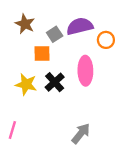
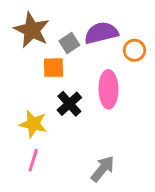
brown star: (25, 24) -> (32, 30), size x1.4
yellow star: (26, 84) -> (33, 124), moved
pink line: (12, 130) -> (33, 160), moved

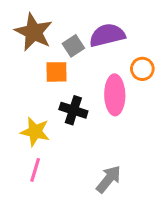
orange circle: (134, 50) -> (142, 69), moved
black cross: (69, 104) -> (73, 110), turned -30

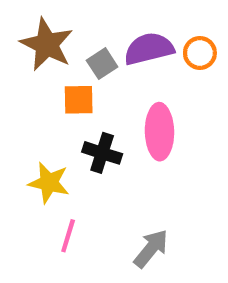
orange circle: (142, 69) -> (200, 53), moved
pink line: (35, 170) -> (68, 236), moved

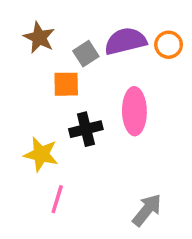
brown star: (47, 44) -> (39, 38), size x0.7
black cross: (102, 153) -> (86, 129), turned -32
gray arrow: (151, 249) -> (147, 210), moved

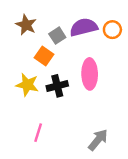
orange square: (66, 84) -> (44, 56), turned 36
yellow star: (41, 154) -> (27, 85), moved

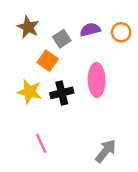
purple semicircle: (84, 27) -> (90, 30), size x0.7
pink line: (38, 133) -> (41, 143), turned -42

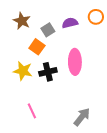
orange circle: (121, 32) -> (96, 17), moved

